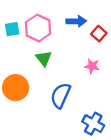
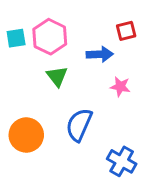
blue arrow: (76, 21) -> (100, 54), moved
red square: (99, 34) -> (126, 31), moved, turned 35
orange circle: (16, 88) -> (26, 135), moved

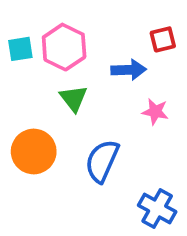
orange circle: (26, 135) -> (34, 152), moved

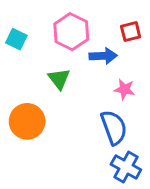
pink hexagon: (64, 47) -> (71, 32), moved
cyan square: (20, 49) -> (16, 39), turned 35
blue semicircle: (102, 161) -> (114, 127), moved, turned 136

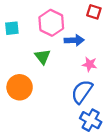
red square: (131, 32) -> (94, 12), moved, turned 32
cyan square: (16, 39) -> (12, 28), turned -32
blue semicircle: (114, 127) -> (82, 92), turned -125

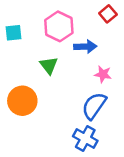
red square: (94, 12) -> (108, 14), turned 32
blue cross: (91, 120) -> (85, 138), moved

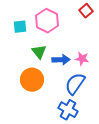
cyan square: (14, 33) -> (20, 27), moved
blue arrow: (85, 47) -> (61, 60), moved
orange circle: (22, 101) -> (32, 80), moved

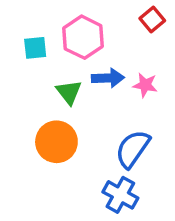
pink star: (82, 59) -> (145, 85), moved
blue arrow: (61, 60) -> (108, 78), moved

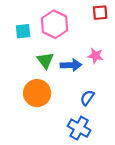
red square: (152, 19) -> (100, 13), turned 35
blue arrow: (108, 78) -> (71, 65), moved
blue semicircle: (133, 149) -> (87, 98), size x0.6

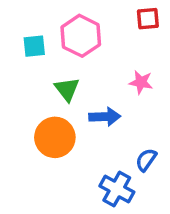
blue arrow: (71, 65) -> (105, 117), moved
blue semicircle: (87, 98) -> (146, 160), moved

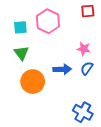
green triangle: (67, 89) -> (21, 53), moved
blue semicircle: (146, 160) -> (87, 68), moved
blue cross: (117, 189) -> (83, 112), moved

